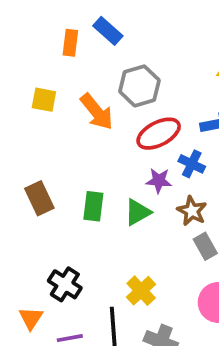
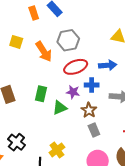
orange rectangle: (70, 43) -> (34, 13), turned -32
blue cross: (192, 164) -> (92, 85), turned -32
green rectangle: (93, 206) -> (41, 94), moved

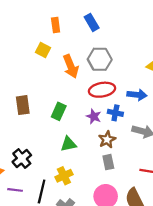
orange rectangle: (34, 13) -> (56, 25), moved
green triangle: (60, 108) -> (69, 144), moved

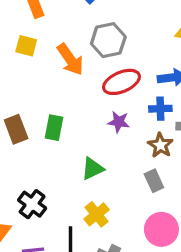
green rectangle: (59, 111) -> (54, 128), moved
blue cross: (115, 113) -> (160, 109), moved
brown star: (107, 140) -> (160, 145), moved

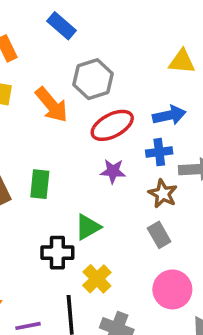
black cross: (32, 204) -> (57, 253), moved, turned -32

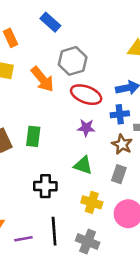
red ellipse: (112, 125) -> (86, 95), turned 48
green triangle: (88, 227) -> (83, 165), moved, turned 48
gray rectangle: (159, 235) -> (119, 174), turned 48
yellow cross: (97, 279) -> (92, 202), moved, turned -30

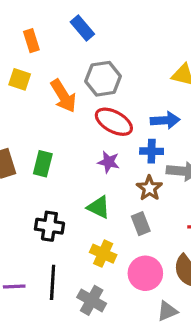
gray rectangle: (119, 174) -> (141, 224), turned -48

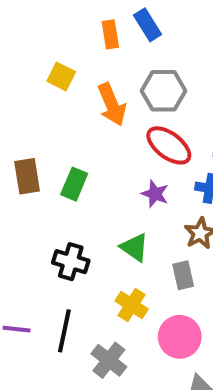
orange rectangle: (31, 41) -> (110, 34), moved

